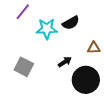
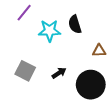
black semicircle: (71, 23) -> (75, 24), turned 102
black arrow: (65, 62) -> (59, 73), moved

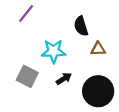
cyan star: (49, 31) -> (54, 51), moved
brown triangle: (99, 51) -> (98, 49), moved

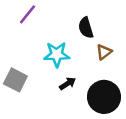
brown triangle: (98, 49) -> (104, 52), turned -35
gray square: (27, 76) -> (15, 80), moved

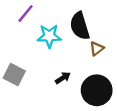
black semicircle: (86, 28) -> (80, 26), size x1.4
cyan star: (57, 54) -> (49, 36), moved

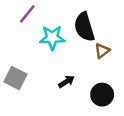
black circle: (97, 90) -> (102, 95), size x0.7

